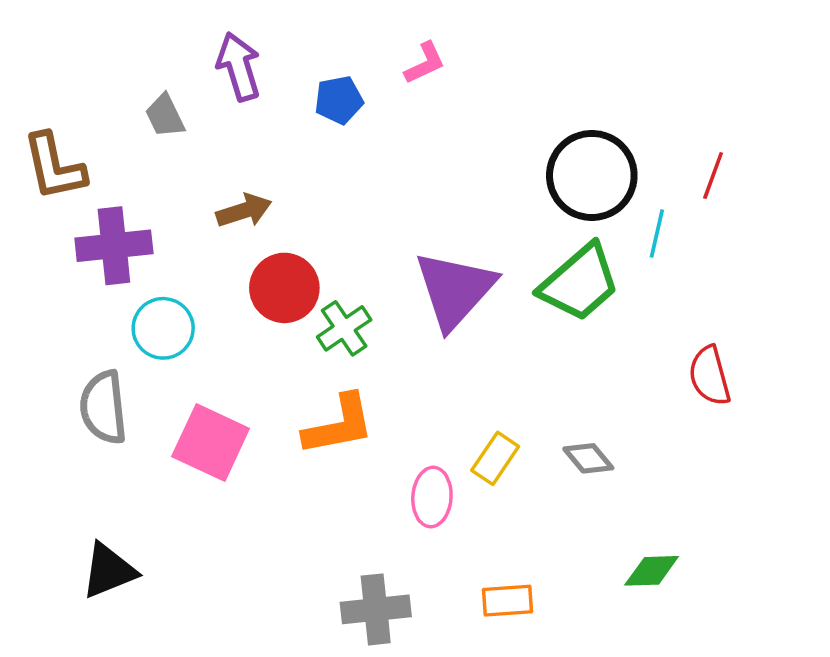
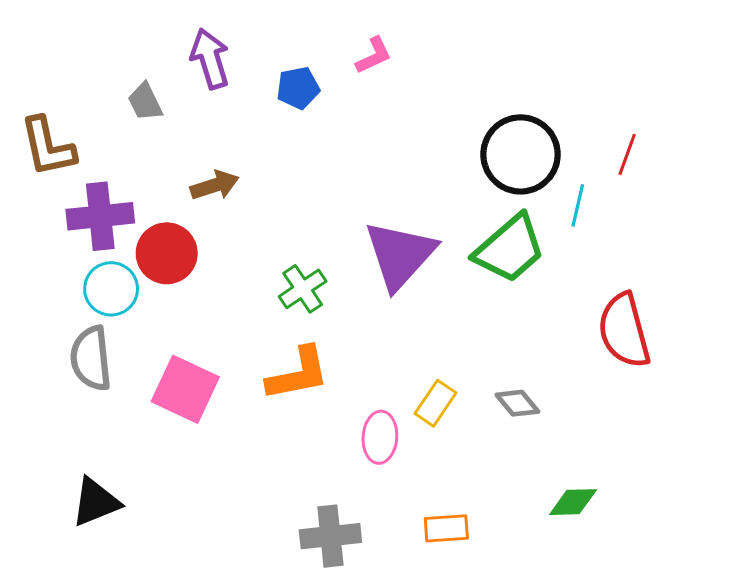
red circle: (284, 288) -> (167, 253), moved
cyan circle: (163, 328) -> (111, 289), moved
red semicircle: (710, 376) -> (624, 331), size x1.4

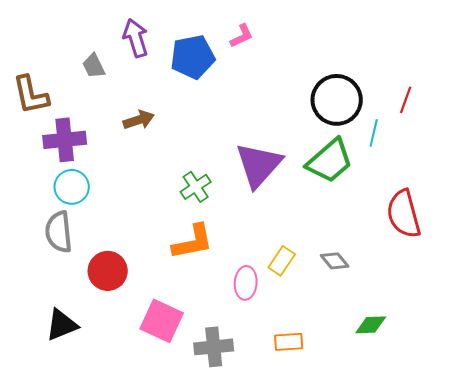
blue pentagon: (298, 88) -> (193, 57), size x1.6
red circle: (167, 253) -> (108, 271), moved
pink square: (185, 389) -> (162, 321), moved

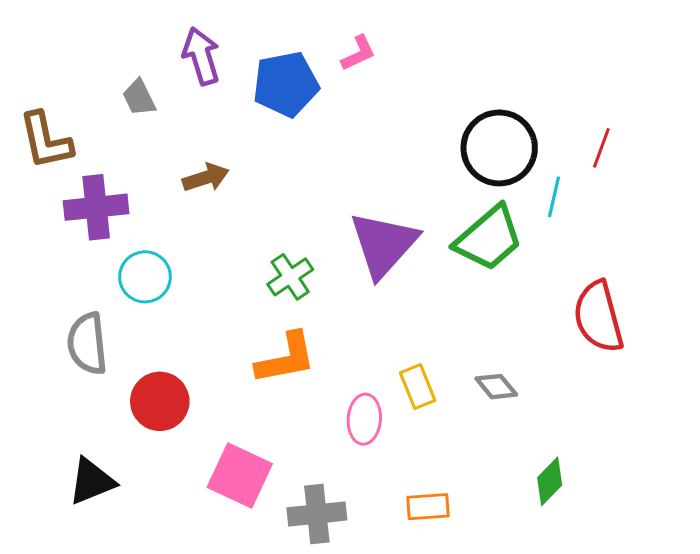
cyan circle: (72, 187) -> (145, 277), moved
yellow rectangle: (282, 261) -> (418, 387), turned -56
green diamond: (371, 325) -> (550, 481), turned -44

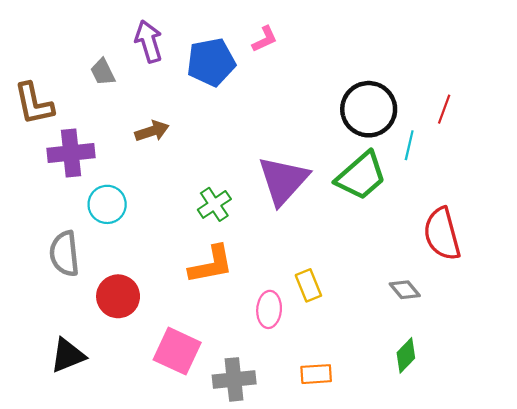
gray diamond: (496, 387) -> (405, 290), moved

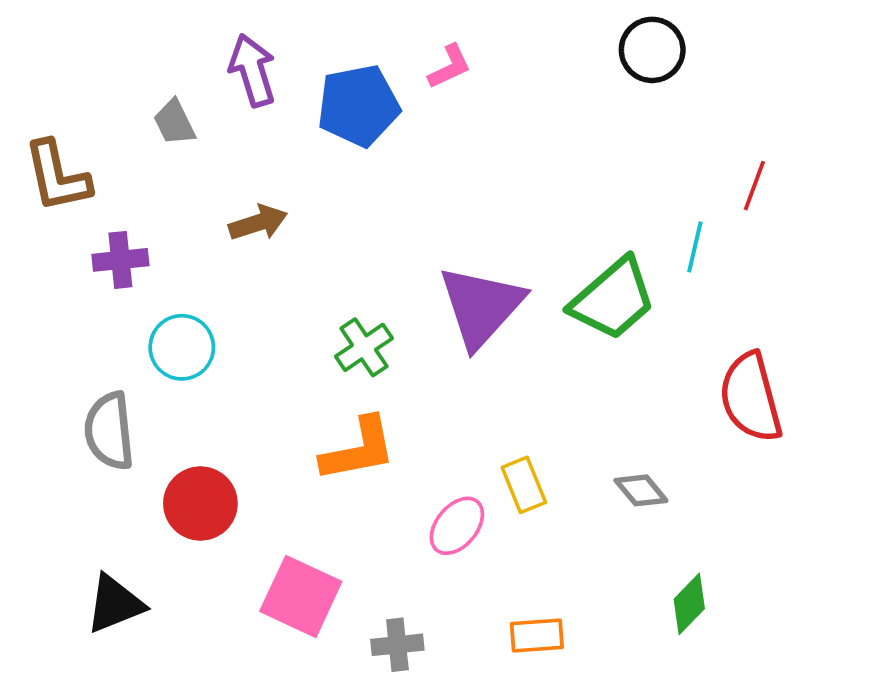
black circle: (369, 109) -> (652, 50), moved, size x0.7
purple cross: (71, 153) -> (120, 260), size x0.7
gray diamond: (405, 290) -> (641, 490), moved
pink ellipse: (269, 309) -> (457, 526), turned 36
gray cross: (234, 379) -> (397, 645), size x0.7

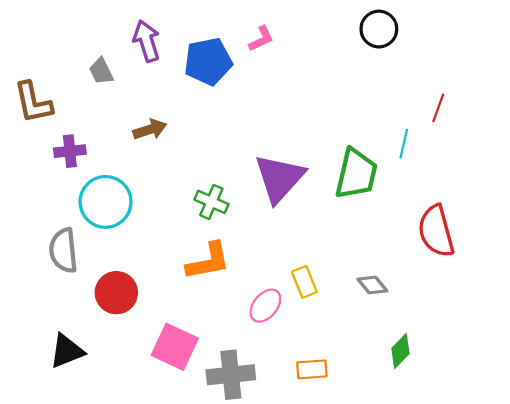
green trapezoid: (613, 299) -> (356, 174), turned -36
cyan circle: (182, 347) -> (106, 202), size x1.4
green cross: (364, 347) -> (211, 202), turned -32
gray cross: (397, 645) -> (231, 375), size x1.6

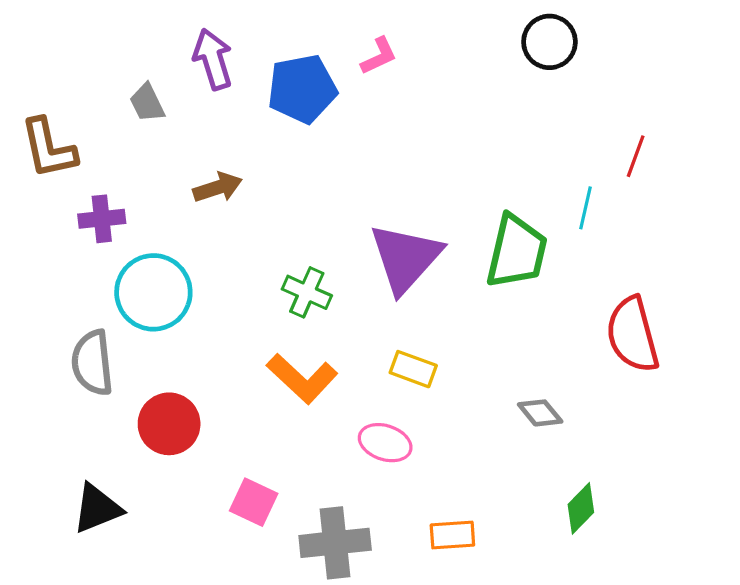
orange L-shape: (208, 261) -> (302, 378), turned 54
yellow rectangle: (304, 282) -> (413, 369), moved, turned -48
pink ellipse: (265, 306) -> (385, 443), turned 68
pink square: (175, 347) -> (254, 502), size x0.7

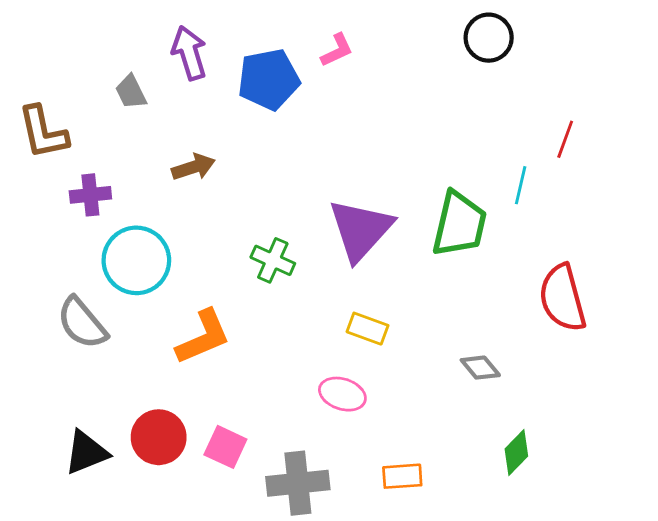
gray semicircle: (92, 363) -> (82, 323), turned -34
orange L-shape: (302, 378) -> (203, 337), moved, turned -66
red circle: (169, 424) -> (159, 437), moved

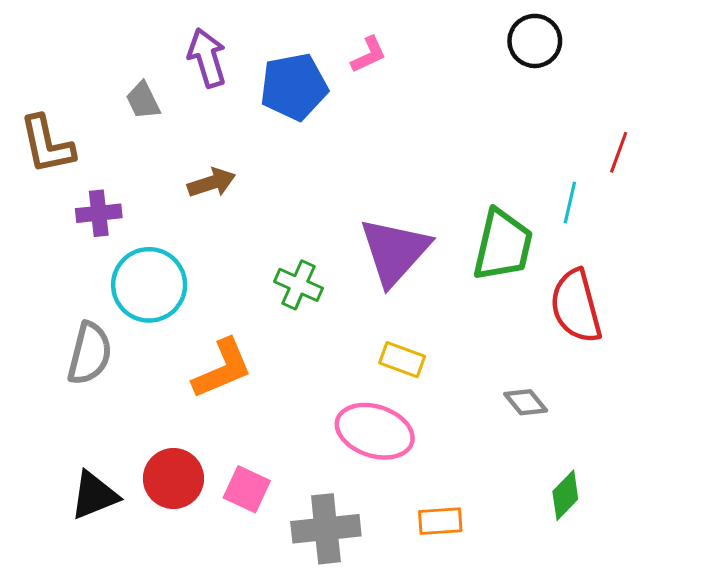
red semicircle: (562, 298) -> (576, 306), moved
gray semicircle: (82, 323) -> (90, 353), turned -126
pink ellipse: (342, 394) -> (375, 431), size x1.5

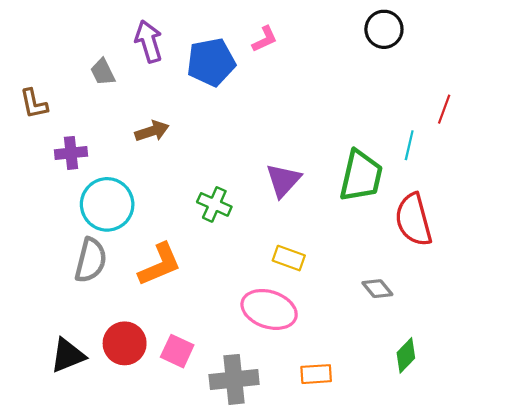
brown L-shape: (47, 145) -> (34, 104), size x0.7
purple triangle: (395, 251) -> (283, 180), size x0.7
gray semicircle: (90, 353) -> (91, 260), moved

